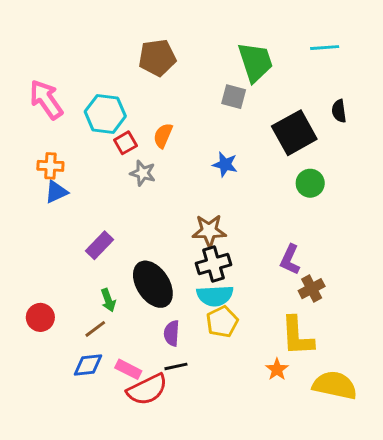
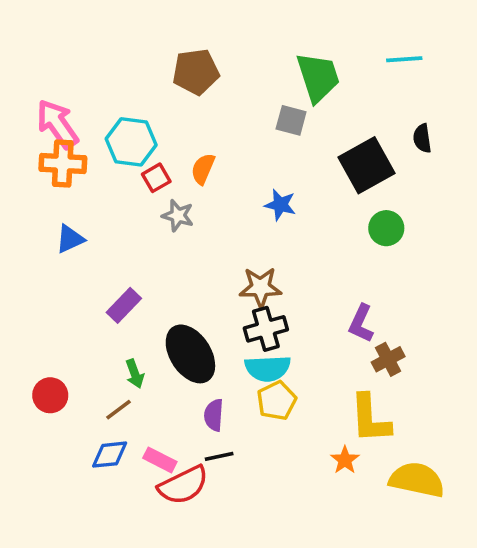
orange cross: (50, 166) -> (63, 163), moved, size x1.4

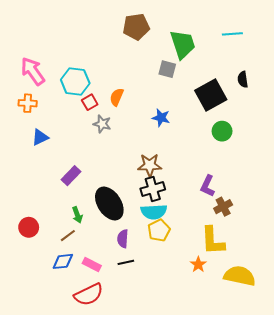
brown pentagon: (196, 72) -> (136, 27), moved
orange cross: (63, 163) -> (28, 103), moved, size x0.7
red semicircle: (183, 485) -> (89, 294), moved

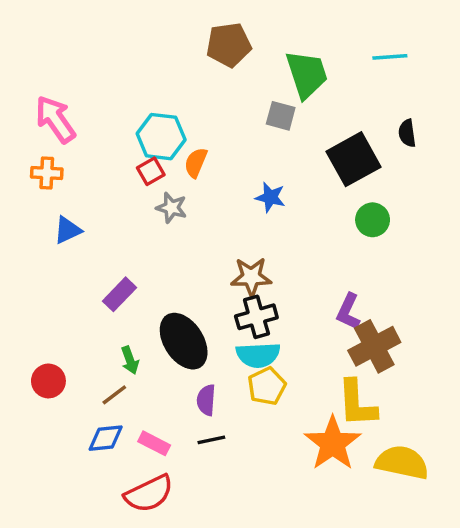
cyan hexagon: (75, 81) -> (161, 137), moved
brown cross: (223, 207) -> (374, 346), size x1.6
orange star: (198, 265) -> (333, 443), size x2.0

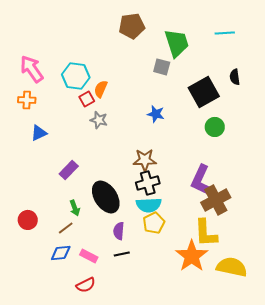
cyan hexagon: (161, 137) -> (76, 76), moved
orange semicircle: (196, 163) -> (101, 89), moved
purple L-shape: (348, 312) -> (201, 180), size x1.4
red semicircle: (149, 494) -> (86, 285), size x0.7

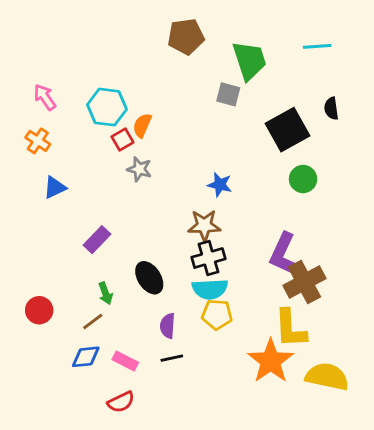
pink arrow: (32, 69) -> (45, 97), size x0.7
orange cross: (27, 100) -> (38, 141), turned 30
blue star: (156, 114) -> (220, 185), moved
black ellipse: (106, 197) -> (149, 278), size x0.7
yellow pentagon: (154, 223) -> (217, 314), turned 30

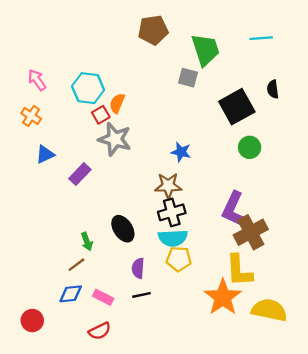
gray star: (139, 169) -> (115, 139), size x1.6
purple rectangle: (97, 240) -> (80, 174), moved
red circle: (39, 310) -> (32, 320), moved

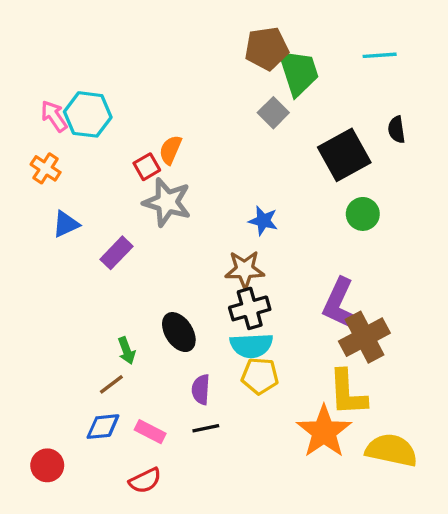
brown pentagon: (153, 30) -> (267, 49), moved
gray square: (188, 78) -> (273, 113), turned 30
cyan hexagon: (88, 88) -> (88, 114), moved

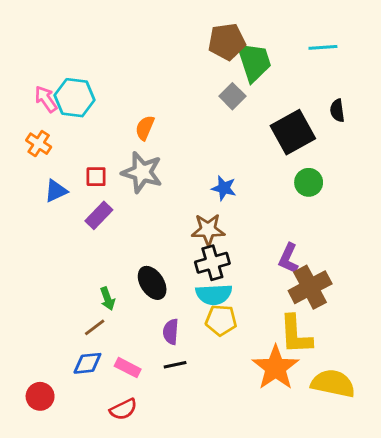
red square: (147, 167) -> (96, 177), moved, turned 30
purple L-shape: (339, 303) -> (288, 258), size x0.7

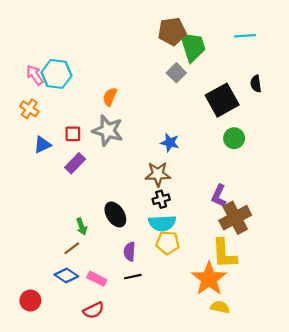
black cross: (212, 263) -> (161, 199), size x0.7
blue diamond: (87, 363) -> (66, 275), turned 40
yellow semicircle: (333, 383) -> (220, 307), moved, size x0.6

